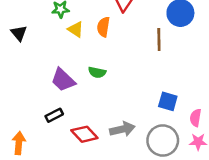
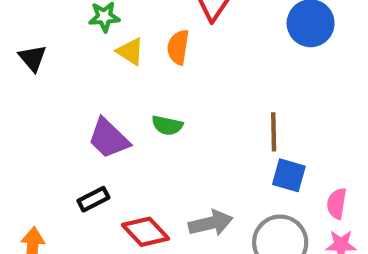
brown line: (159, 39) -> (274, 132), moved

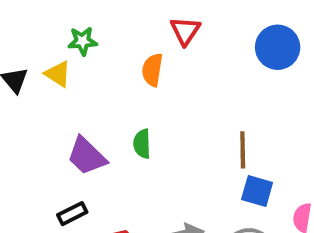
yellow triangle: (130, 51) -> (58, 74), moved
green semicircle: (167, 125) -> (142, 144), turned 76

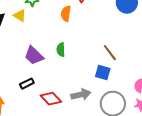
brown line: (243, 150) -> (110, 53), turned -36
blue square: (257, 191) -> (103, 73), moved

